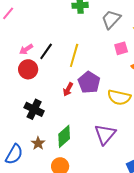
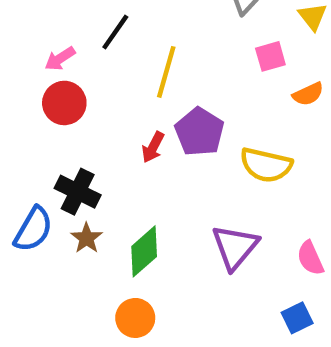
black line: (46, 51) -> (115, 32), moved
brown star: (38, 143) -> (86, 238), moved
blue semicircle: (14, 154) -> (33, 229), moved

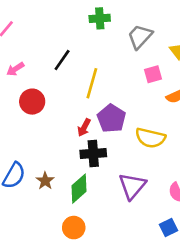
pink arrow: (60, 59) -> (15, 69), moved
black cross: (78, 192) -> (93, 153), moved, turned -30

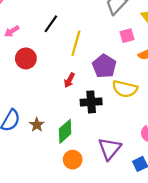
purple pentagon: (111, 118) -> (104, 66), moved
black cross: (93, 153) -> (91, 102), moved
purple triangle: (132, 186) -> (110, 149), moved
orange circle: (74, 228) -> (73, 160), moved

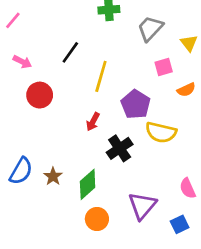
pink arrow: (12, 31) -> (22, 62), turned -120
black cross: (91, 102) -> (120, 148), turned -30

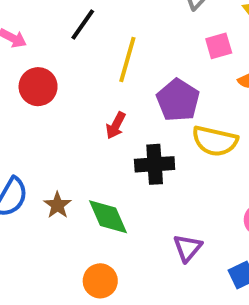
black cross: (120, 148) -> (155, 164), turned 30
green diamond: (88, 184) -> (108, 217), turned -72
purple triangle: (142, 206) -> (188, 248), size x0.7
orange circle: (97, 219) -> (100, 281), moved

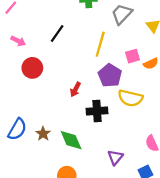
pink square: (219, 46) -> (133, 56), moved
yellow line: (127, 59) -> (100, 44), moved

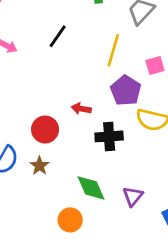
red circle: (32, 68) -> (45, 130), moved
red arrow: (75, 89) -> (81, 109), turned 72
green diamond: (71, 140) -> (91, 188), moved

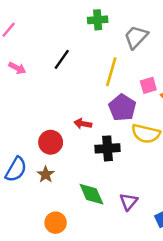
orange circle: (70, 220) -> (56, 223), moved

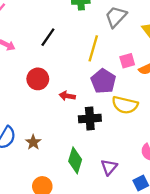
red circle: (51, 142) -> (38, 79), moved
green diamond: (91, 194) -> (75, 160), turned 40

